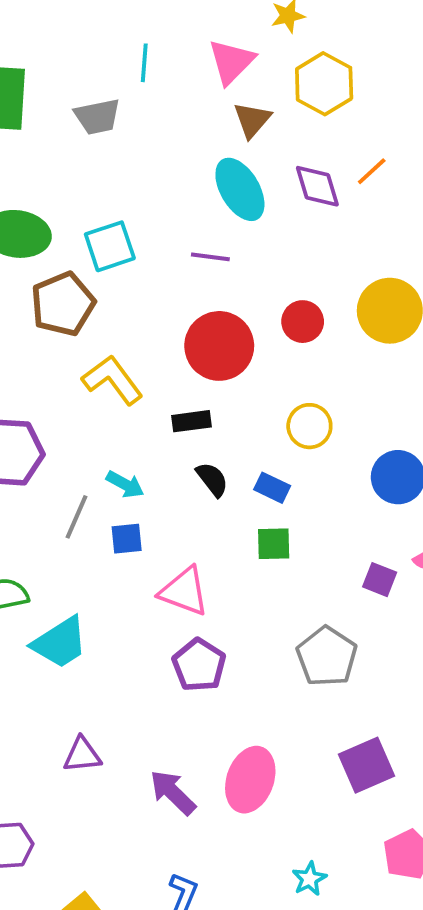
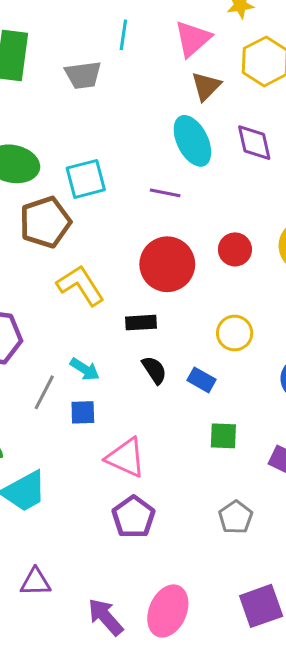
green square: (274, 544) -> (223, 436), moved
gray pentagon: (327, 656) -> (236, 517), size x0.7

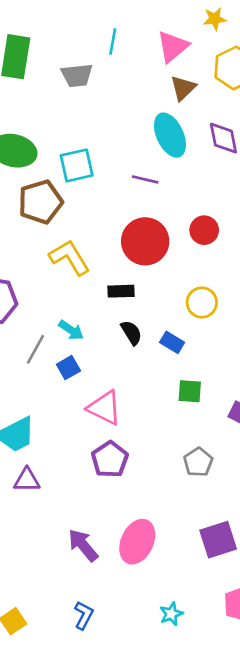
blue square: (83, 412) -> (68, 368), turned -30
purple triangle: (35, 582) -> (27, 480), moved

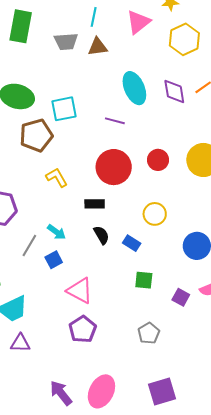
brown triangle: (183, 88) -> (98, 47), moved, turned 35
yellow L-shape: (69, 257) -> (57, 177), size x0.7

